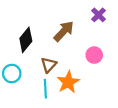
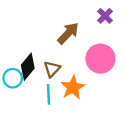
black diamond: (26, 40) -> (28, 67), moved
pink circle: (94, 55) -> (100, 59), size x1.6

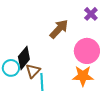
brown triangle: (52, 69) -> (33, 71), moved
orange star: (73, 87) -> (83, 76), moved, turned 30

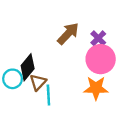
purple cross: (91, 14) -> (98, 38), moved

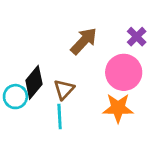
purple cross: (98, 38) -> (137, 37), moved
brown triangle: (38, 82) -> (64, 89), moved

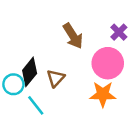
brown arrow: (84, 41) -> (73, 36), turned 105
cyan line: (60, 117) -> (36, 105), moved, turned -35

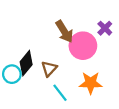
pink circle: (108, 63) -> (83, 46), moved
cyan line: (36, 105) -> (60, 93), moved

